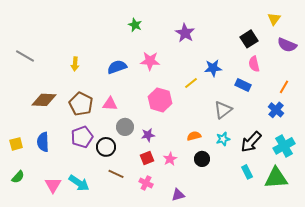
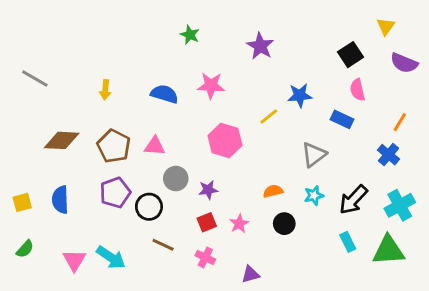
blue semicircle: (117, 67) -> (164, 94), turned 36

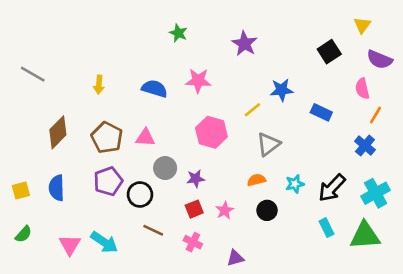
pink semicircle: (358, 90) -> (362, 89), moved
brown diamond: (62, 140) -> (58, 132), turned -48
gray triangle: (314, 155) -> (268, 144), moved

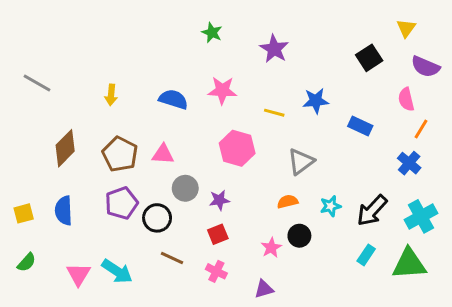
green star: (178, 33) -> (212, 33), moved
yellow line: (252, 110) -> (274, 113), moved, turned 54
pink star: (225, 210) -> (271, 248), moved
cyan rectangle: (327, 228) -> (366, 255), turned 60

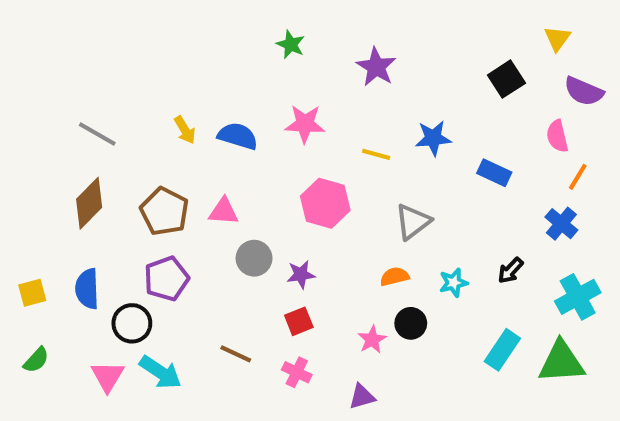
gray line: (37, 83) -> (97, 134), moved
yellow arrow: (111, 95) -> (185, 130), moved, turned -36
black arrow: (372, 210) -> (510, 270), moved, size x0.6
black circle: (157, 218) -> (132, 323), moved
cyan rectangle: (366, 255) -> (502, 350), size x1.4

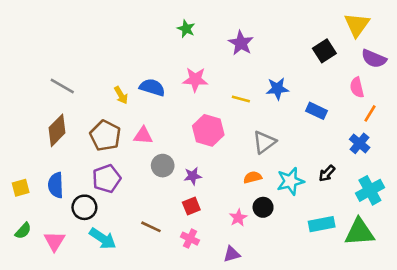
yellow triangle: (557, 38) -> (357, 25), size x1.5
yellow arrow: (185, 130) -> (121, 95), moved
cyan star: (454, 283) -> (290, 181), size x1.5
cyan rectangle: (502, 350) -> (322, 224), turned 45
pink triangle: (107, 376) -> (54, 241), moved

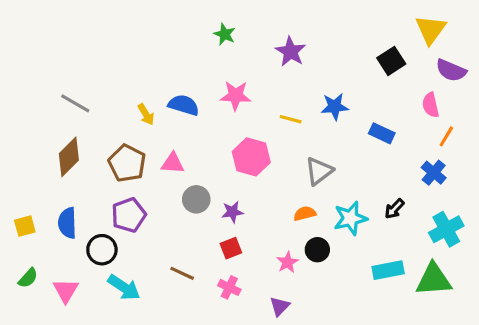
purple triangle: (232, 254) -> (280, 306), turned -30

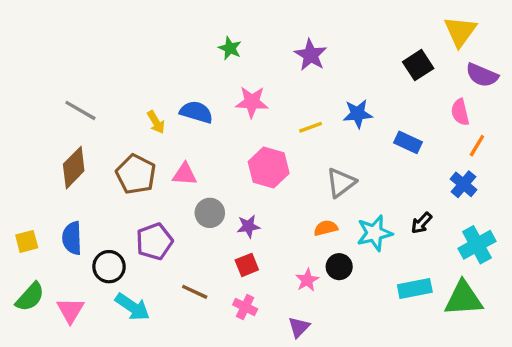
green star: (225, 34) -> (230, 48), moved
yellow line: (291, 119) -> (311, 127), turned -35
purple pentagon: (129, 215) -> (154, 241), moved
green semicircle: (28, 278) -> (30, 297), size x1.4

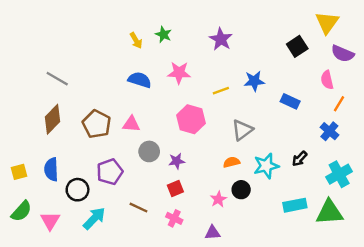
yellow arrow: (156, 122) -> (136, 40), moved
cyan arrow: (133, 307) -> (94, 218), turned -80
purple triangle: (299, 327) -> (212, 233), turned 42

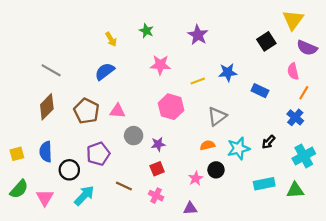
yellow arrow: (136, 40) -> (111, 39), moved
blue semicircle: (140, 80) -> (105, 71), moved, turned -54
green triangle: (329, 212) -> (295, 190), size x0.7

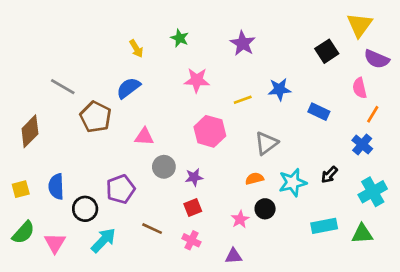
brown diamond: (47, 107) -> (30, 131), moved
brown pentagon: (86, 111) -> (96, 117), moved

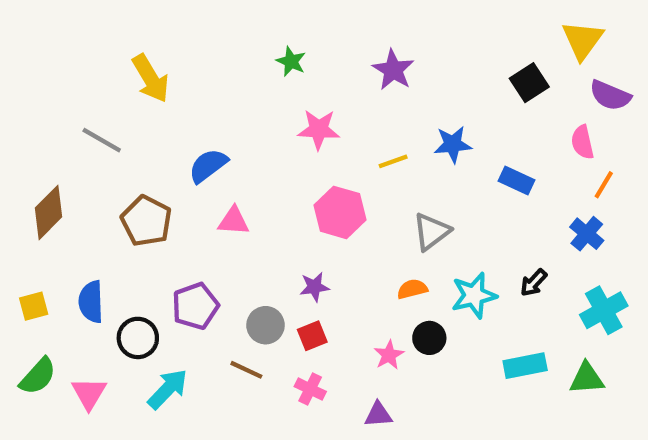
yellow arrow: (136, 49) -> (151, 78), moved, size x1.6
blue semicircle: (128, 88) -> (208, 166), moved
brown pentagon: (96, 117) -> (146, 221), moved
gray circle: (164, 167) -> (265, 325), moved

